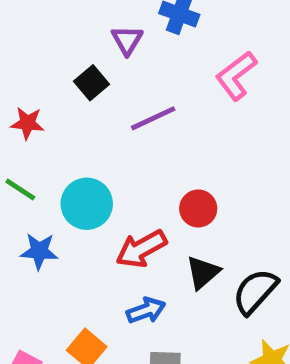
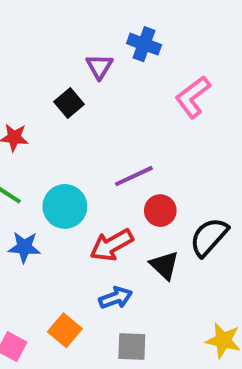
purple line: (153, 118) -> (134, 176), moved
black triangle: (203, 273) -> (164, 265), turned -36
black semicircle: (255, 292) -> (209, 237), moved

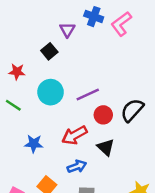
pink L-shape: (193, 97) -> (121, 24), moved
cyan circle: (65, 206) -> (51, 92), moved
black semicircle: (209, 237) -> (132, 110), moved
blue star: (24, 247) -> (34, 144), moved

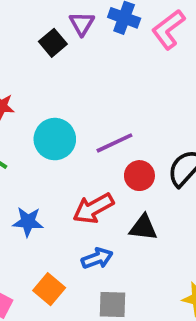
purple triangle: (67, 30) -> (82, 24), moved
black square: (49, 51) -> (53, 43), moved
black triangle: (106, 147) -> (143, 228), turned -36

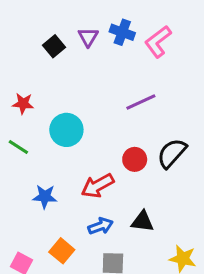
black square: (53, 43) -> (54, 46), moved
purple line: (114, 143) -> (141, 102), moved
black triangle: (143, 228) -> (142, 221), moved

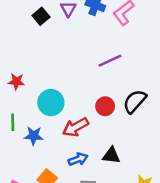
red star: (23, 104) -> (16, 82), moved
cyan circle: (66, 130) -> (51, 103), moved
green line: (18, 147) -> (13, 122), moved, turned 56

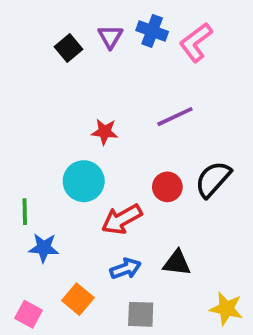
red star: (16, 82) -> (105, 132), moved
blue star: (34, 136) -> (44, 248), moved

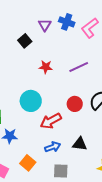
black square: (68, 48) -> (25, 41), moved
red star: (105, 132) -> (46, 67), moved

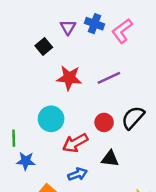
red star: (46, 67) -> (69, 78), size x1.5
black triangle: (80, 144) -> (110, 159), moved

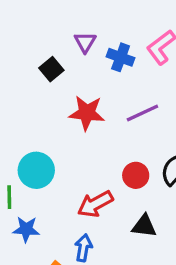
blue cross: (94, 24) -> (121, 57), moved
cyan circle: (51, 119) -> (36, 170), moved
blue arrow: (78, 174) -> (83, 248), moved, turned -60

